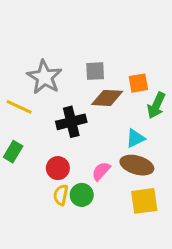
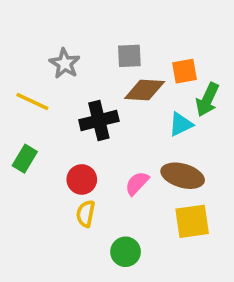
gray star: (44, 77) -> (65, 63), size x0.7
cyan triangle: (135, 138) -> (181, 124), moved
green circle: (82, 195) -> (126, 252), moved

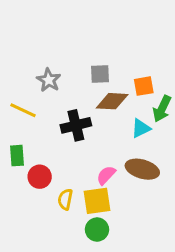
green rectangle: (25, 159) -> (17, 156), turned -35
red circle: (82, 179) -> (40, 177), moved
yellow square: (192, 221) -> (97, 201), moved

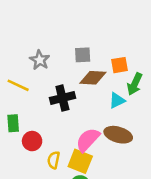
pink semicircle: (106, 175) -> (88, 140), size x1.5
yellow square: (97, 201) -> (80, 161), turned 30

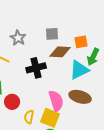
cyan triangle: (117, 101) -> (79, 70), size x1.5
pink semicircle: (88, 140) -> (56, 101), turned 120

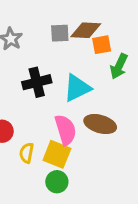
brown diamond: (60, 52) -> (86, 30), moved
cyan triangle: (79, 70) -> (77, 88), moved

